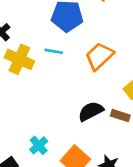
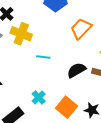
cyan line: (54, 51) -> (43, 57), moved

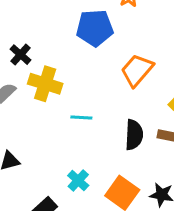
black semicircle: (76, 70) -> (134, 135), turned 126

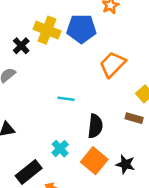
yellow cross: (45, 84) -> (47, 30), moved
black semicircle: (134, 135) -> (95, 126), moved

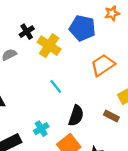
yellow cross: (47, 30) -> (49, 46), moved
cyan line: (66, 99) -> (56, 86), turned 32

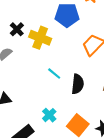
black semicircle: (76, 116) -> (78, 84), moved

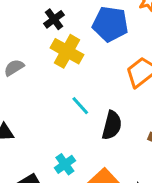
black cross: (17, 29) -> (54, 19), moved

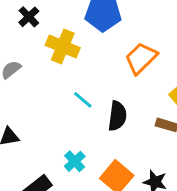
black cross: (54, 19) -> (29, 17), moved

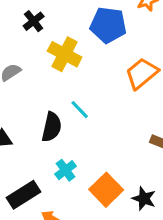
black semicircle: (117, 116) -> (52, 127), moved

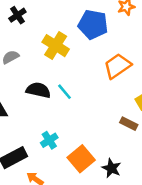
black cross: (34, 21) -> (17, 15), moved
black semicircle: (52, 127) -> (38, 90), moved, turned -95

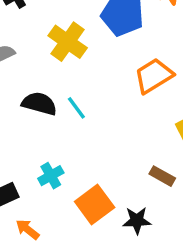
brown rectangle: (129, 124) -> (162, 176), moved
black star: (111, 168) -> (137, 220), turned -30

